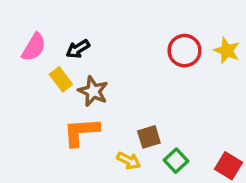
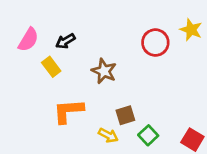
yellow star: (227, 51) -> (191, 30), moved
brown star: (93, 91) -> (104, 71), moved

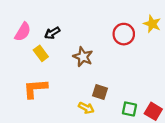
orange L-shape: (68, 111) -> (35, 89), moved
brown square: (125, 115) -> (100, 92), turned 35
green square: (148, 135) -> (129, 109), moved, turned -35

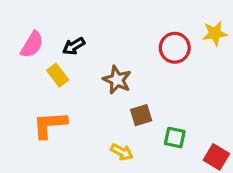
yellow star: (152, 24) -> (215, 33), turned -30
brown square: (100, 92) -> (141, 115), moved, turned -35
green square: (129, 109) -> (175, 138), moved

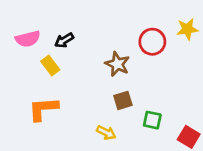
pink semicircle: (32, 45) -> (28, 39), turned 45
brown star: (117, 80) -> (117, 64), moved

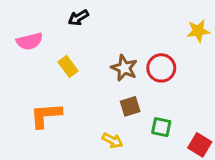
black arrow: (64, 40) -> (78, 18), moved
red circle: (152, 42) -> (161, 68), moved
yellow rectangle: (50, 65) -> (68, 66), moved

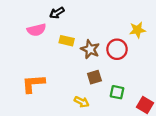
yellow star: (198, 31) -> (137, 30), moved
pink semicircle: (30, 41) -> (36, 30), moved
yellow rectangle: (68, 66) -> (67, 41), moved, turned -40

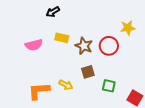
pink semicircle: (36, 30) -> (34, 45), moved
orange L-shape: (33, 84) -> (39, 91), moved
yellow arrow: (82, 102) -> (66, 85), moved

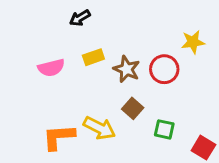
yellow rectangle: (62, 38) -> (93, 57), turned -32
brown square: (88, 72) -> (133, 108), turned -32
yellow arrow: (66, 85) -> (99, 128), size x1.5

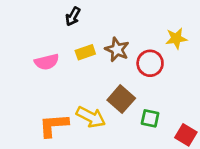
black arrow: (80, 18) -> (73, 16), turned -30
brown star: (127, 69) -> (117, 49), moved
brown square: (133, 108) -> (121, 99), size x1.4

